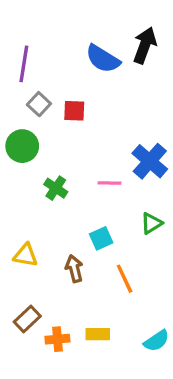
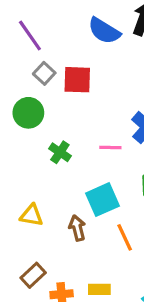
purple line: (24, 64) -> (30, 36), turned -44
red square: (74, 111) -> (77, 80), size x1.4
cyan square: (101, 238) -> (103, 200), size x1.5

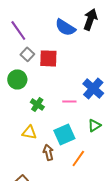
yellow triangle: (32, 215) -> (29, 132), moved
orange line: (125, 237) -> (78, 158), turned 60

